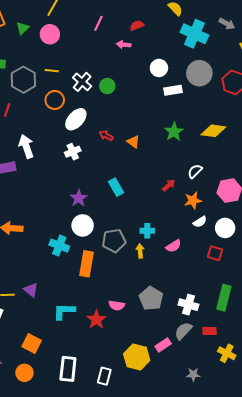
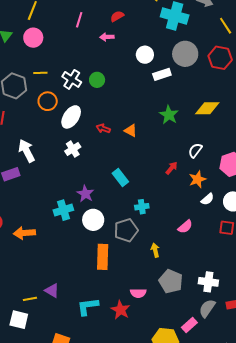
cyan cross: (147, 231) -> (142, 207), moved
cyan cross: (59, 246) -> (63, 210), moved, turned -30
yellow arrow: (140, 251) -> (155, 250), moved

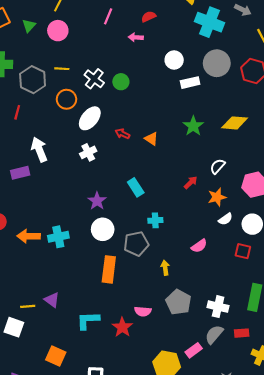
cyan cross: (63, 210) -> (58, 237), moved

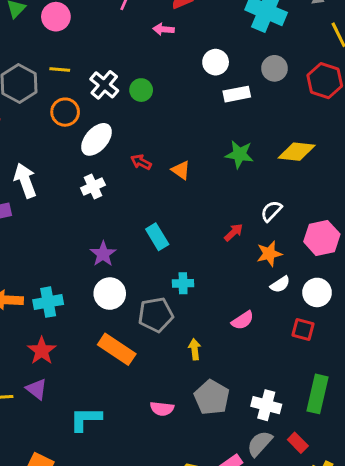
gray circle: (217, 63) -> (274, 68), size x0.7
green star: (193, 126) -> (239, 154), turned -30
orange rectangle: (109, 269) -> (117, 349), turned -65
red star: (122, 327) -> (42, 351), moved
red rectangle: (242, 333) -> (298, 443), turned 48

